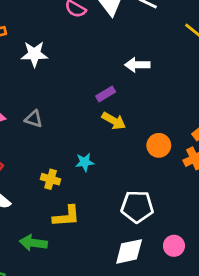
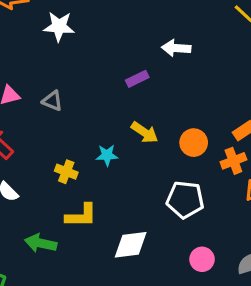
yellow arrow: (114, 121) -> (145, 132), moved
white pentagon: (137, 207) -> (185, 200), moved
white diamond: (129, 251) -> (131, 245), moved

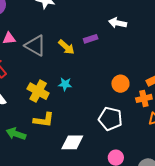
gray triangle: (52, 101) -> (35, 45), size x1.6
yellow arrow: (145, 132) -> (66, 47), moved
yellow cross: (66, 172) -> (38, 91), size x1.5

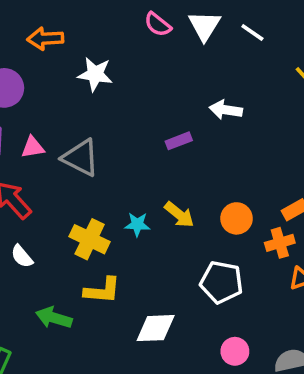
yellow arrow: (66, 47) -> (179, 215), moved

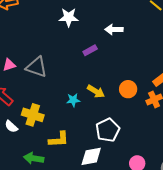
white star: (95, 74) -> (69, 17), moved
yellow cross: (90, 239) -> (33, 115), moved
white pentagon: (222, 282) -> (108, 130), moved, turned -30

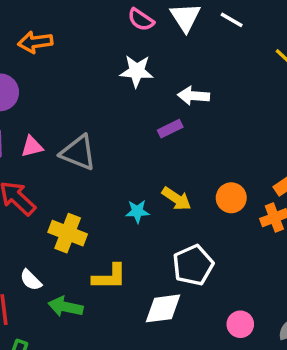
white arrow: (114, 29) -> (194, 96), moved
white semicircle: (11, 126) -> (31, 280), moved

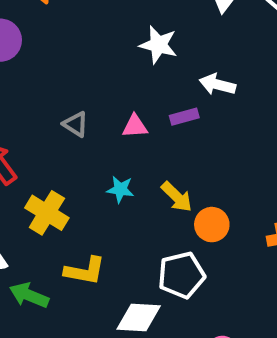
pink triangle: (32, 147) -> (135, 126), moved
gray triangle: (78, 153) -> (76, 124), size x0.6
orange circle: (231, 198) -> (212, 225), moved
cyan star: (137, 211) -> (120, 189), moved

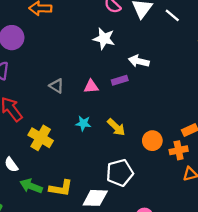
orange circle: (212, 225) -> (152, 141), moved
yellow L-shape: (85, 271) -> (61, 188), moved

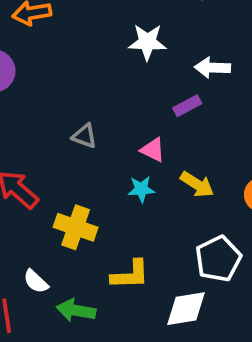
pink triangle: (91, 86) -> (153, 150), moved, turned 42
yellow L-shape: (61, 188) -> (130, 275), moved

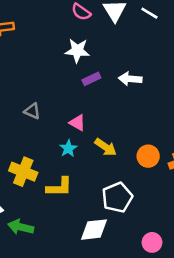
white arrow: (212, 68) -> (130, 79), moved
purple rectangle: (187, 106) -> (91, 79), moved
cyan star: (141, 189) -> (68, 148), turned -30
yellow L-shape: (130, 275) -> (59, 187), moved

